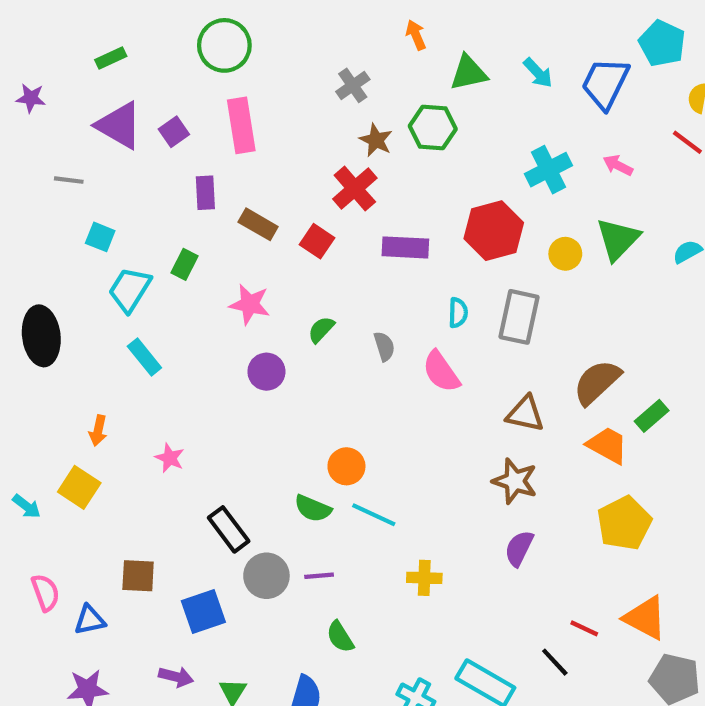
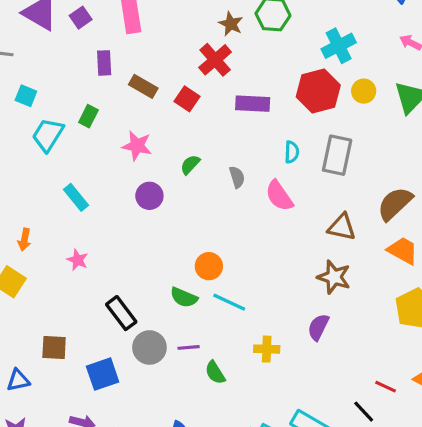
cyan cross: (548, 170) -> (339, 46), moved
yellow circle: (565, 254) -> (364, 91), moved
cyan rectangle: (144, 357) -> (76, 197), moved
purple semicircle: (519, 548) -> (318, 327), moved
green semicircle: (340, 637) -> (215, 372), moved

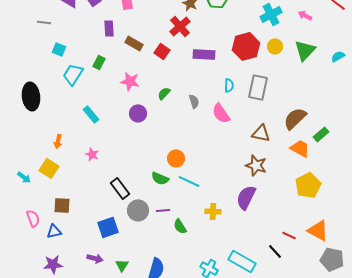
cyan cross: (339, 46) -> (271, 14), moved
purple semicircle: (318, 327) -> (246, 197), size x1.4
brown square: (54, 347) -> (62, 205), moved

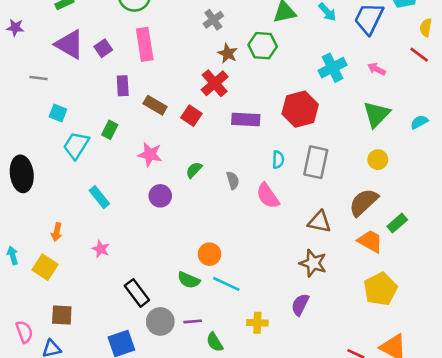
yellow circle: (275, 46) -> (378, 160), moved
cyan arrow: (24, 177) -> (13, 255), moved, turned -144
purple semicircle: (246, 197) -> (300, 305), size x0.7

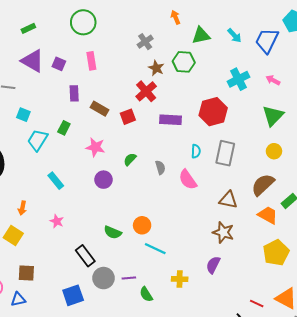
pink rectangle: (145, 44) -> (91, 61), size x0.7
purple square: (103, 48) -> (59, 64), turned -32
red square: (191, 116) -> (128, 117), turned 35
green semicircle: (189, 280) -> (113, 232), moved

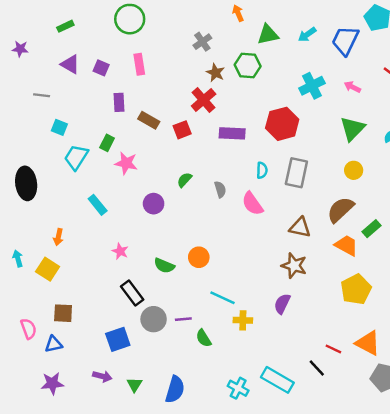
cyan arrow: (234, 36) -> (307, 35), turned 98
purple triangle: (32, 61) -> (70, 64), size x0.7
pink star: (95, 147) -> (126, 163), moved
pink star: (57, 221) -> (120, 251), moved
cyan line: (155, 249) -> (223, 298), moved

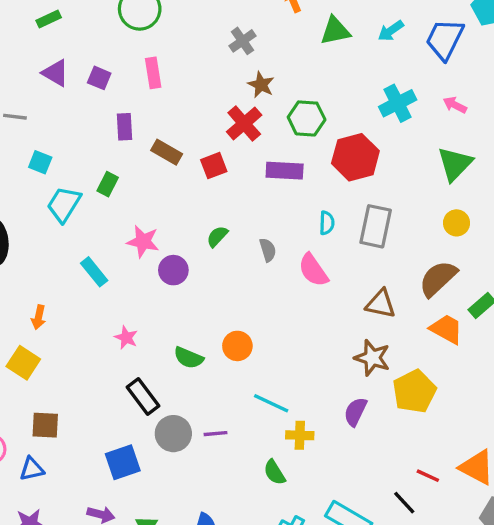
green hexagon: (248, 65) -> (307, 118), moved
pink star: (126, 163) -> (143, 241), moved
yellow pentagon: (356, 289) -> (414, 391), moved
green semicircle: (204, 338) -> (274, 472), moved

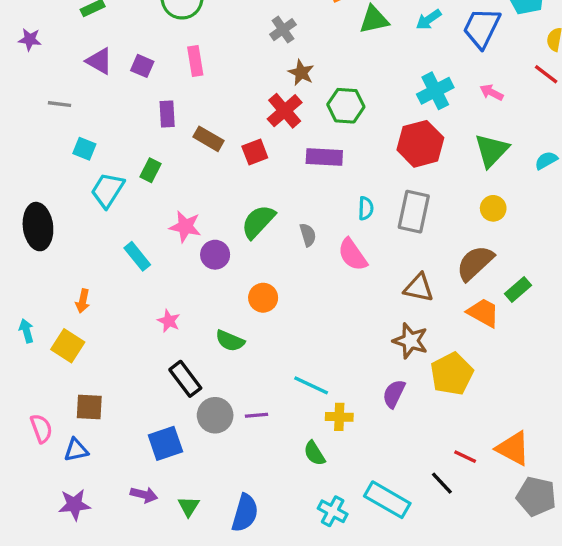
red hexagon: (355, 157) -> (420, 144), moved
green semicircle: (217, 236) -> (258, 222), size x1.6
orange circle: (237, 346) -> (263, 298), moved

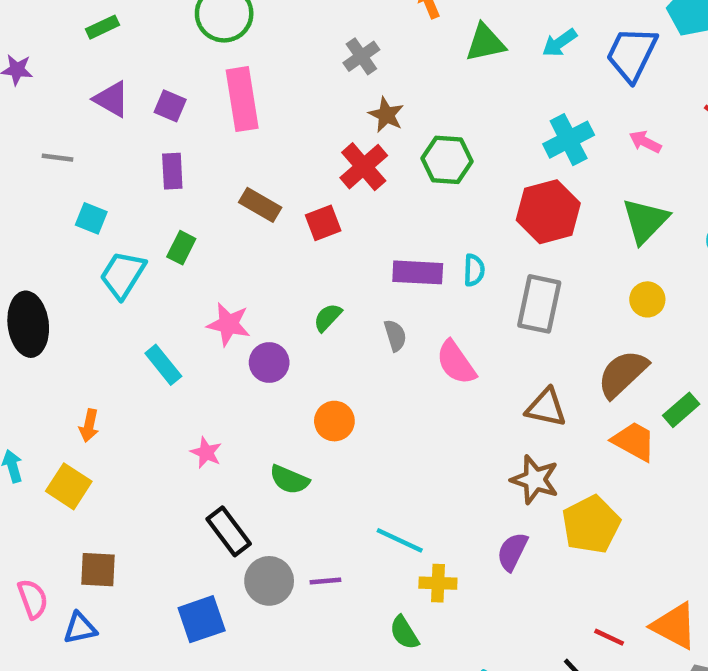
pink rectangle: (195, 61) -> (242, 99), size x1.5
purple rectangle: (167, 114) -> (172, 171), moved
purple rectangle: (324, 157) -> (418, 272), moved
cyan semicircle: (366, 208) -> (474, 270), moved
green semicircle: (258, 222) -> (328, 317), size x0.6

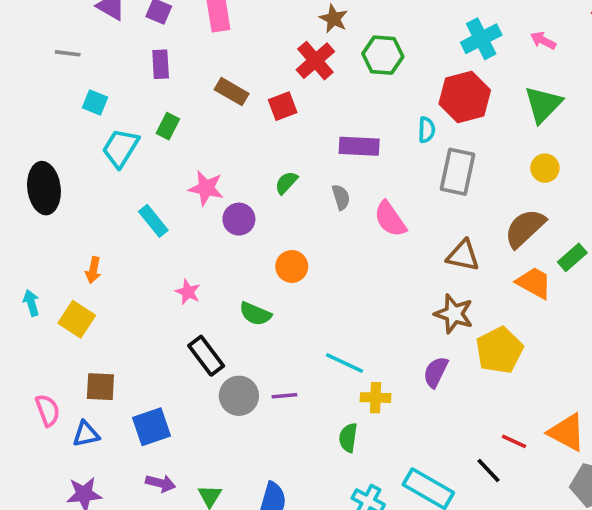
cyan semicircle: (474, 270) -> (427, 130), moved
blue square: (202, 619) -> (151, 427), moved
green semicircle: (404, 633) -> (348, 438), turned 40

